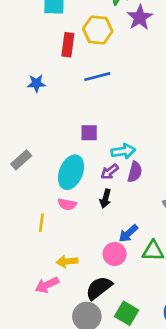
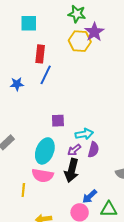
yellow hexagon: (98, 30) -> (80, 41), moved
blue line: (97, 77) -> (46, 75), moved, turned -48
black arrow: (105, 199) -> (72, 170), size x1.6
pink semicircle: (67, 204) -> (43, 175), size x1.5

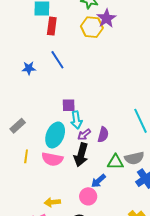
red rectangle: (40, 54) -> (52, 26), moved
blue line: (46, 75) -> (57, 60), turned -60
cyan arrow: (84, 134) -> (76, 120), moved, turned 90
yellow line: (23, 190) -> (26, 156), moved
green triangle: (109, 209) -> (115, 162), moved

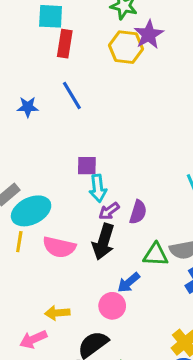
cyan ellipse: (55, 135) -> (31, 211), moved, turned 40

